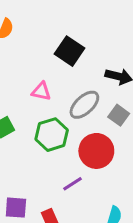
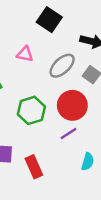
green hexagon: (52, 135) -> (31, 110), moved
purple line: (73, 184) -> (68, 133), moved

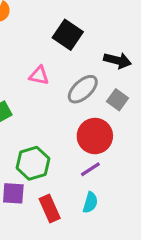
green hexagon: (31, 110) -> (33, 163), moved
cyan semicircle: (88, 162) -> (90, 202), moved

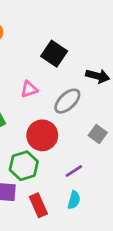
pink triangle: (39, 76) -> (29, 89), turned -30
gray square: (118, 100) -> (98, 134), moved
red circle: (95, 136) -> (42, 135), moved

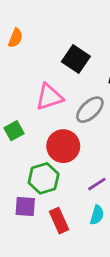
pink triangle: (29, 89) -> (49, 97), size x1.5

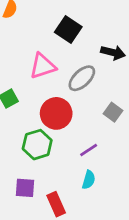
purple square: (25, 207) -> (25, 188), moved
red rectangle: (59, 221) -> (56, 204), moved

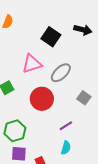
black arrow: (113, 53) -> (83, 30), moved
green hexagon: (37, 145) -> (15, 131), moved

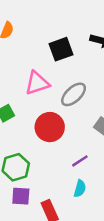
black square: (51, 37) -> (61, 49), turned 36

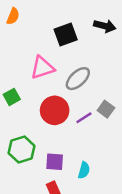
purple line: (80, 161) -> (84, 118), moved
purple square: (21, 196) -> (55, 162), moved

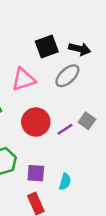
black arrow: (105, 26) -> (80, 49), moved
gray ellipse: (78, 79) -> (67, 76), moved

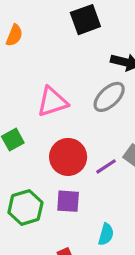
black square: (47, 47) -> (85, 20), moved
purple square: (36, 173) -> (68, 201), moved

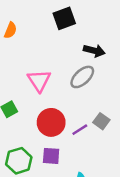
pink triangle: (52, 102) -> (39, 81), turned -45

